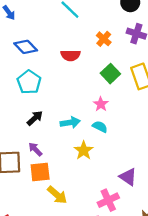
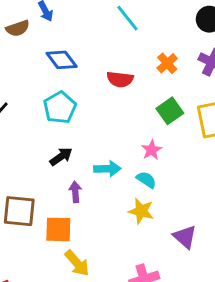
purple arrow: (35, 149) -> (75, 192), moved, turned 32
yellow star: (84, 150) -> (141, 211), moved, turned -30
purple triangle: (128, 177) -> (185, 237), moved

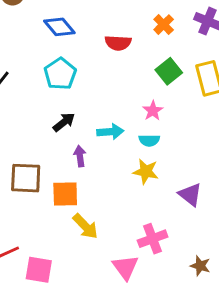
cyan semicircle: (146, 180) -> (149, 140), turned 150

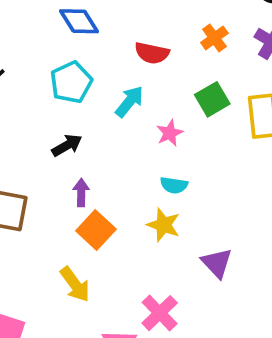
pink star: (153, 111) -> (170, 133), moved
cyan arrow: (110, 132) -> (129, 101), moved, turned -55
orange square: (65, 194) -> (96, 230), moved, turned 36
pink cross: (153, 239) -> (160, 313), turned -32

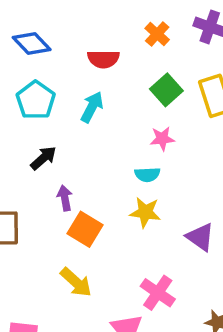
pink star: (170, 133) -> (162, 139), moved, turned 30

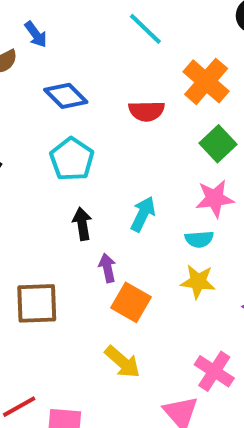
orange cross: (157, 34) -> (206, 81), size x1.6
cyan arrow: (92, 107) -> (143, 214), moved
pink star: (162, 139) -> (215, 199), size x1.4
black arrow: (43, 158) -> (82, 224), turned -56

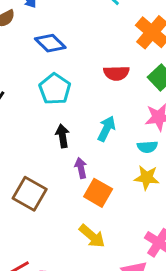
red semicircle: (147, 111) -> (116, 73), moved
brown square: (37, 303) -> (30, 194), turned 32

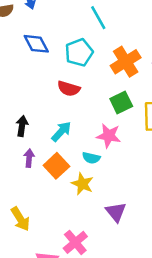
red semicircle: (116, 73) -> (69, 89), moved
cyan pentagon: (55, 89) -> (79, 52), moved
orange square: (98, 193) -> (56, 166), moved

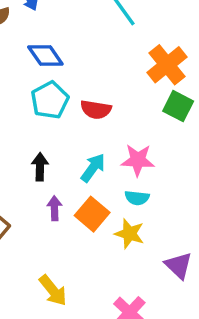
cyan pentagon: (79, 52) -> (50, 100), moved
green square: (121, 103) -> (178, 106), moved, turned -30
pink star: (109, 136) -> (138, 160), moved

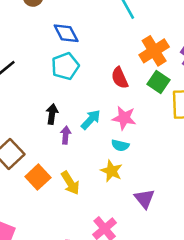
red semicircle: (96, 110) -> (120, 78), moved, turned 50
purple arrow: (55, 208) -> (66, 135), moved
orange square: (92, 214) -> (38, 177), moved
yellow arrow: (53, 290) -> (70, 183), moved

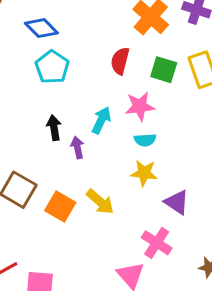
red semicircle: (120, 78) -> (120, 61), turned 55
green square: (159, 82) -> (164, 70), moved
purple triangle: (145, 199) -> (177, 202), moved

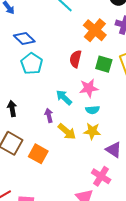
cyan arrow: (101, 120) -> (64, 98), turned -72
black arrow: (54, 128) -> (12, 109), moved
yellow arrow: (100, 202) -> (67, 132), moved

